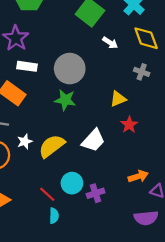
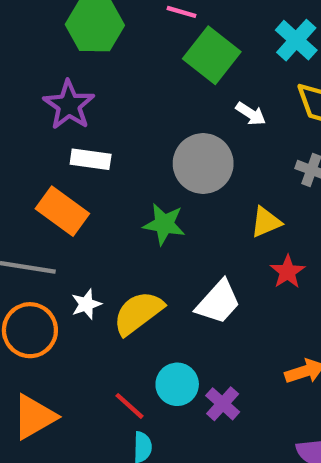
gray circle: (70, 69) -> (203, 164), moved
purple cross: (96, 193) -> (223, 404), turned -30

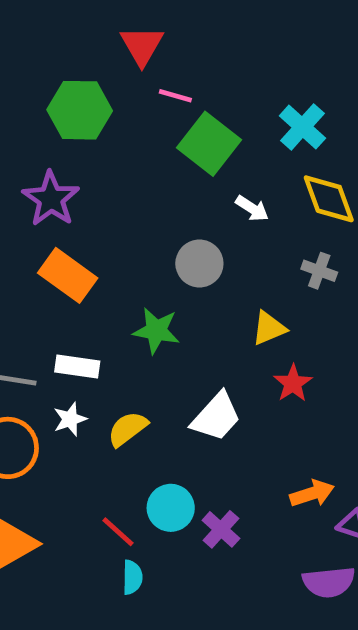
white rectangle: (91, 159) -> (77, 367), moved
gray circle: (203, 164) -> (199, 263), size x0.7
orange rectangle: (62, 211) -> (68, 275), moved
yellow semicircle: (138, 313) -> (128, 429), size x0.7

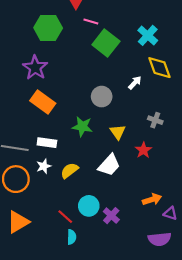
white arrow: (252, 208) -> (135, 83), moved, turned -80
gray cross: (319, 271) -> (155, 120), moved
yellow triangle: (269, 328) -> (118, 132), moved, turned -42

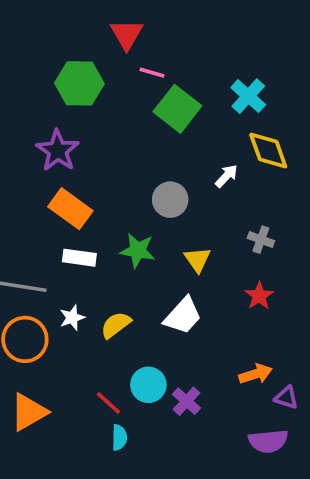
white rectangle: (47, 143) -> (79, 258), moved
red star: (143, 150) -> (259, 296), moved

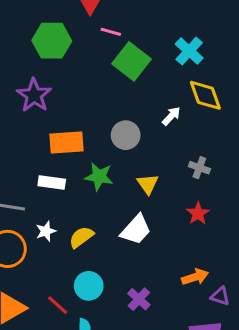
orange rectangle: (70, 209) -> (67, 143), moved, turned -40
cyan circle: (148, 385) -> (89, 286), moved
red line: (108, 403) -> (58, 305), moved

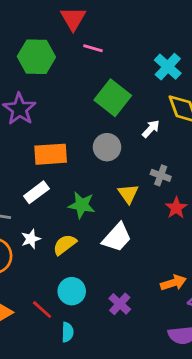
green square: (132, 61) -> (113, 98), moved
gray cross: (199, 168) -> (161, 175), moved
green star: (99, 177) -> (82, 205), moved
white rectangle: (52, 182) -> (36, 192), turned -45
red star: (198, 213) -> (176, 208), moved

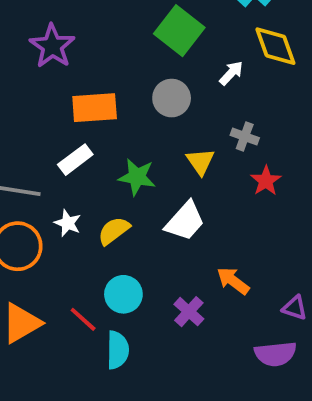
white star: (31, 239) -> (68, 223), turned -30
orange arrow: (173, 283) -> (233, 281), moved, turned -125
cyan semicircle: (67, 332) -> (118, 350), size x1.4

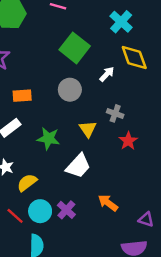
orange rectangle: (95, 108) -> (22, 96), size x0.7
yellow semicircle: (114, 231) -> (27, 183), moved
purple cross: (189, 312) -> (66, 210), moved
red line: (83, 319) -> (15, 216), moved

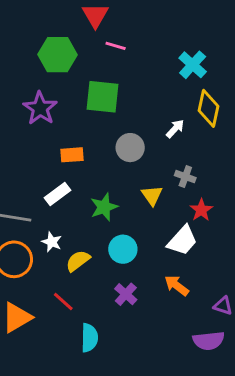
green square: (75, 48) -> (103, 97), moved, turned -32
yellow diamond: (134, 57) -> (209, 108), turned 32
green star: (48, 138) -> (104, 207), turned -30
white trapezoid: (78, 166) -> (182, 240), moved
cyan circle: (40, 211) -> (123, 249), moved

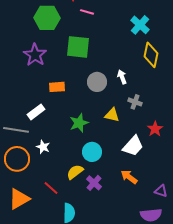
white arrow: (175, 129) -> (122, 77), moved, turned -64
white rectangle: (58, 194) -> (36, 112), moved
yellow triangle: (152, 195) -> (112, 115), turned -42
red star: (201, 210) -> (155, 129), moved
yellow semicircle: (78, 261) -> (75, 172), moved

